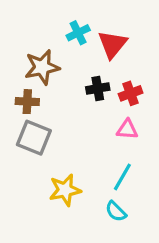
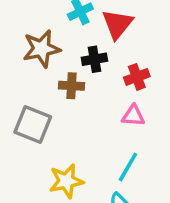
black cross: (98, 88) -> (94, 59), moved
brown cross: (27, 102) -> (72, 86), moved

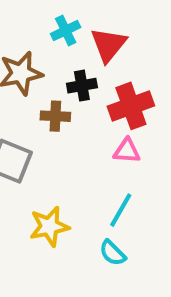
red cross: (137, 77) -> (131, 106), size x1.5

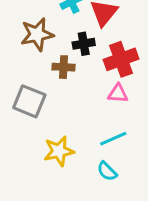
cyan line: (121, 210) -> (113, 139), turned 36

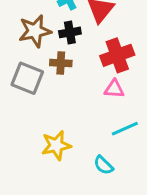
black cross: (84, 44) -> (70, 32), moved
gray square: (29, 101) -> (27, 78), moved
cyan line: (113, 139) -> (125, 129), moved

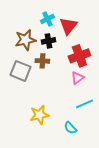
pink triangle: (114, 89) -> (77, 78), turned -40

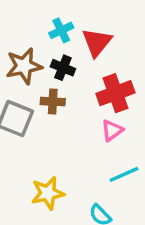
black cross: (48, 41) -> (63, 68), turned 32

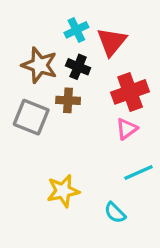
brown star: (24, 66) -> (40, 65), turned 30

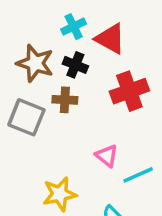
red triangle: (112, 42) -> (110, 39), turned -40
pink triangle: (127, 129) -> (107, 156), moved, turned -45

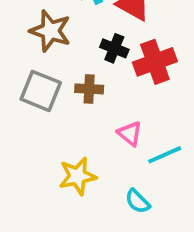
black cross: (75, 65) -> (114, 48), moved
brown cross: (65, 100) -> (89, 89), moved

